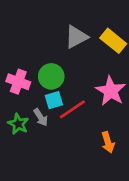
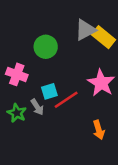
gray triangle: (76, 37) -> (85, 30), moved
green circle: (51, 76) -> (46, 47), moved

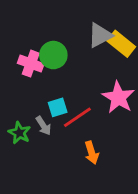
pink cross: (17, 74) -> (31, 64), moved
orange arrow: (99, 130) -> (92, 153), moved

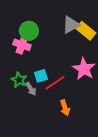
green circle: (53, 55) -> (29, 31), moved
green star: (19, 133) -> (19, 80), moved

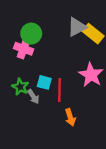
cyan square: (41, 76) -> (44, 82), turned 32
red line: (55, 83) -> (59, 90), turned -55

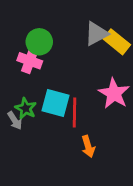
cyan square: (44, 82) -> (56, 103), size x1.5
gray arrow: (33, 97) -> (15, 121), moved

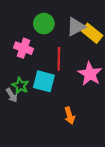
green circle: (39, 42) -> (44, 24), moved
red line: (75, 112) -> (59, 59), moved

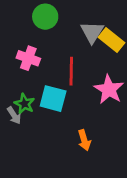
green circle: (44, 24) -> (45, 17), moved
gray triangle: (76, 27) -> (92, 32), turned -30

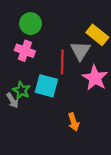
green circle: (45, 17) -> (31, 24), moved
gray triangle: (92, 32) -> (80, 51), moved

